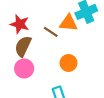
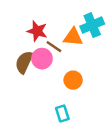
red star: (20, 24) -> (37, 31), moved
pink circle: (24, 68) -> (42, 59), moved

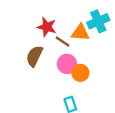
pink circle: (42, 59) -> (67, 64), moved

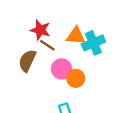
cyan cross: (98, 21) -> (93, 43), moved
brown line: (62, 41) -> (47, 45), moved

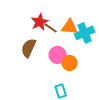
red star: (40, 30) -> (40, 22), turned 30
brown line: (47, 45) -> (51, 28), moved

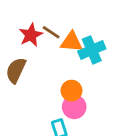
brown line: (51, 28) -> (51, 32), moved
pink circle: (58, 55) -> (74, 107), moved

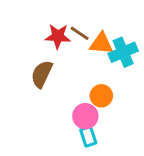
red star: (31, 35) -> (58, 36), turned 30
pink circle: (74, 107) -> (85, 116), moved

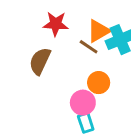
brown line: (80, 33) -> (89, 47), moved
orange triangle: (101, 44) -> (99, 31), turned -35

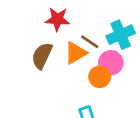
orange triangle: (99, 31) -> (76, 53), moved
pink circle: (83, 103) -> (111, 63), moved

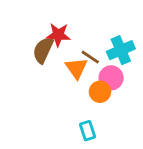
orange triangle: (76, 53) -> (76, 68), turned -35
brown semicircle: (42, 56) -> (43, 50), moved

